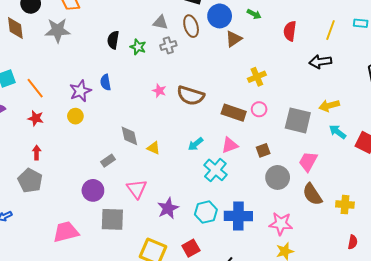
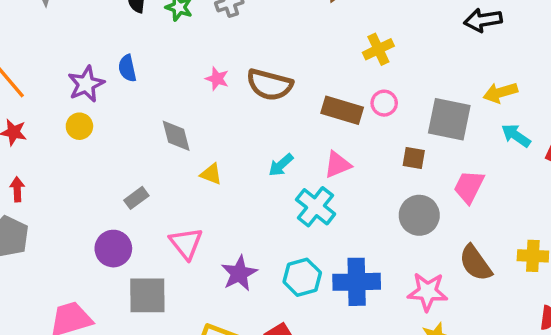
gray diamond: (129, 136) -> (176, 136), moved
brown square: (263, 150) -> (414, 158), moved, turned 32
brown semicircle: (312, 194) -> (475, 263), moved

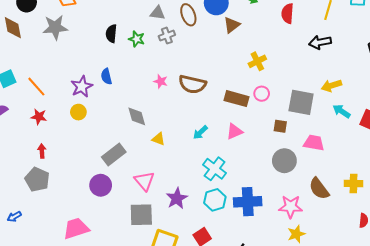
pink trapezoid: (469, 187) -> (314, 143), turned 75
gray rectangle: (136, 198) -> (114, 154), size x1.6
cyan cross: (316, 207) -> (215, 169), moved
gray square: (147, 295) -> (141, 215), moved

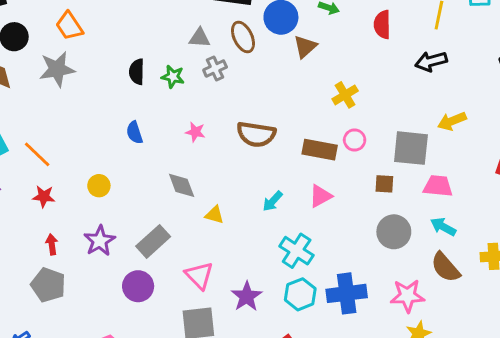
pink star: (161, 81) -> (195, 132), moved
purple star: (82, 87) -> (100, 241), moved
cyan arrow: (342, 111) -> (443, 227), moved
pink trapezoid: (314, 143) -> (438, 186), moved

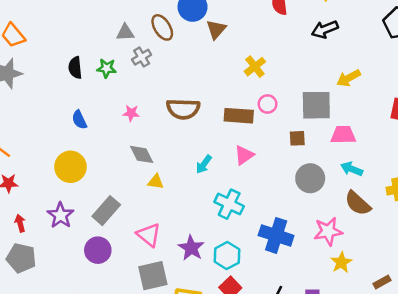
gray diamond: (182, 185) -> (142, 154), moved
yellow circle: (99, 186) -> (70, 167), moved, size x1.6
blue cross: (347, 293) -> (276, 235), turned 32
cyan hexagon: (300, 294) -> (227, 256), moved

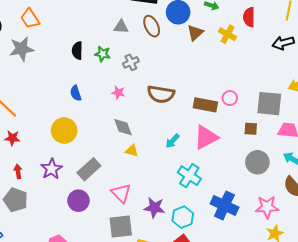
gray cross: (142, 57) -> (131, 62), moved
yellow cross: (255, 67) -> (228, 34), moved, turned -30
pink triangle: (244, 155) -> (206, 137), size x1.5
purple star: (191, 248) -> (154, 208), turned -30

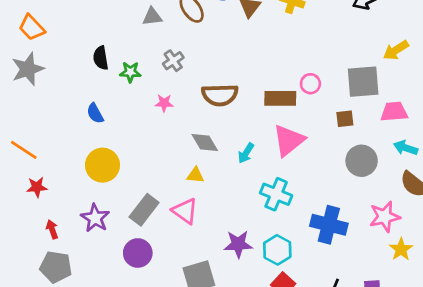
green star: (103, 54) -> (130, 72), moved
blue semicircle: (76, 93) -> (95, 113), moved
gray diamond: (123, 127) -> (205, 142), moved
pink triangle: (121, 193) -> (185, 211), moved

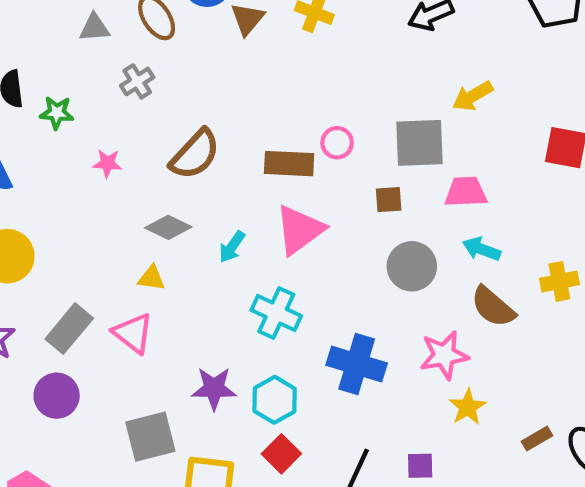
gray cross: (173, 61) -> (137, 81), moved
brown semicircle: (220, 95) -> (195, 154), turned -48
gray diamond: (205, 142) -> (168, 227), turned -36

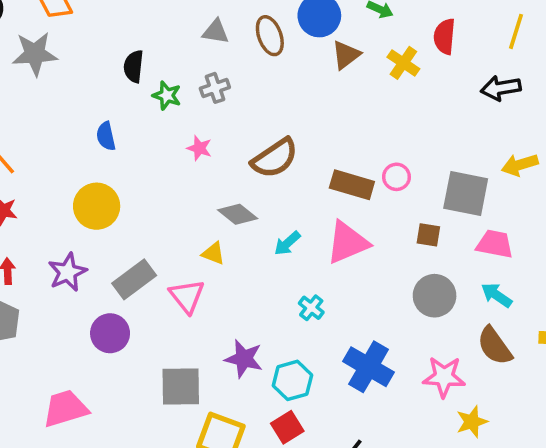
gray cross: (137, 81) -> (215, 88), moved
cyan cross: (276, 313) -> (311, 308), size x0.6
yellow star: (468, 407) -> (472, 422), moved

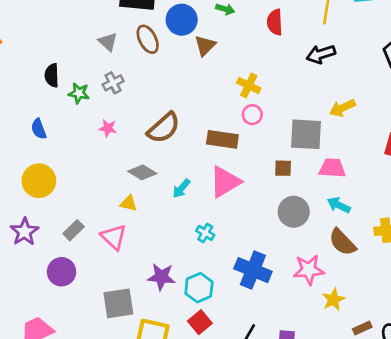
gray triangle: (216, 32) -> (108, 42), turned 42
yellow cross: (403, 63) -> (249, 85), moved
pink circle: (396, 177) -> (252, 115), moved
gray rectangle: (134, 279) -> (74, 230), size x0.7

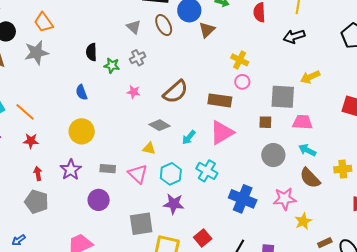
gray rectangle: (74, 230) -> (108, 169), turned 49
cyan cross: (205, 233) -> (207, 171), size x1.5
cyan hexagon: (199, 288) -> (171, 174), moved

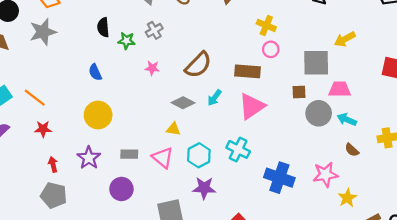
cyan arrow: (189, 137) -> (215, 98), moved
gray circle: (273, 155) -> (319, 113), moved
brown semicircle: (310, 178) -> (352, 150), size x0.6

